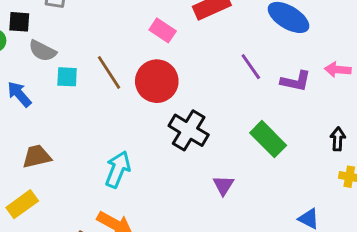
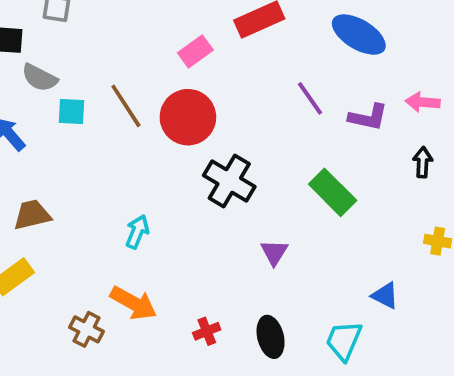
pink rectangle: (163, 30) -> (195, 51), turned -70
black arrow: (338, 139) -> (423, 162), moved
cyan arrow: (118, 169) -> (137, 232), size x0.7

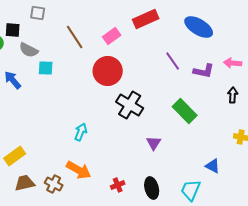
brown line: (126, 106) -> (75, 37), moved
brown trapezoid: (32, 215) -> (25, 183), moved

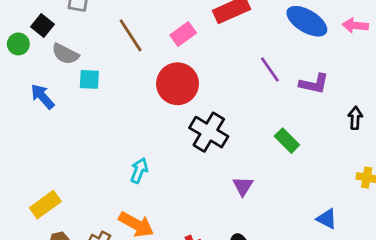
black square: (13, 30) -> (42, 25), turned 35
pink arrow: (233, 63) -> (355, 25), moved
green rectangle: (185, 111) -> (287, 141), size x0.7

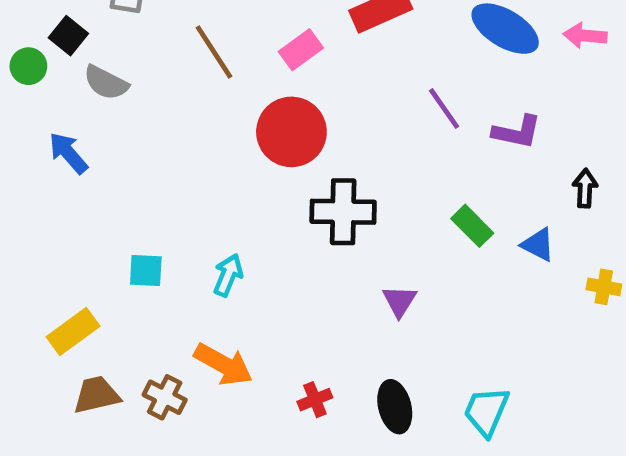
cyan square: (89, 79) -> (146, 270), moved
black cross: (209, 132) -> (343, 212), turned -30
blue triangle: (327, 219) -> (538, 245), moved

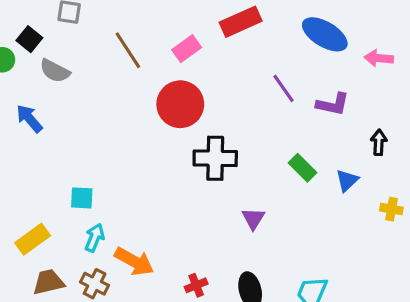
pink arrow: (585, 36) -> (379, 58), moved
blue triangle: (538, 245) -> (347, 180), turned 50
cyan arrow: (228, 275) -> (95, 238), moved

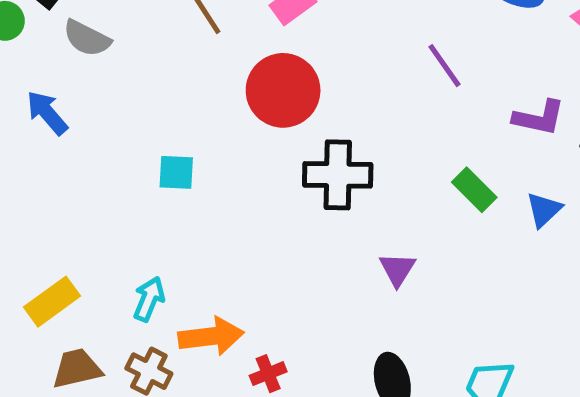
purple L-shape: (333, 104) -> (539, 118), moved
cyan square: (82, 198) -> (176, 172), moved
orange arrow: (134, 261) -> (211, 336), turned -36
red cross: (196, 285) -> (268, 374), moved

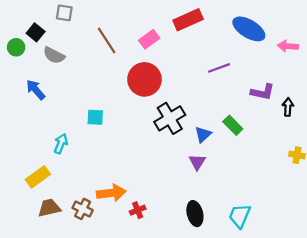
purple line: (445, 66) -> (219, 68), turned -75
black cross: (338, 175) -> (170, 118), turned -32
blue triangle: (544, 210) -> (203, 134), moved
cyan arrow: (149, 299) -> (61, 144), moved

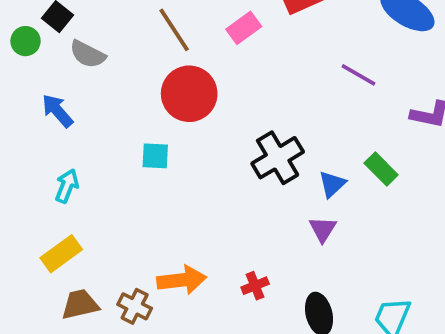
purple line: (219, 68) -> (359, 75), turned 50
red circle: (144, 79) -> (189, 94), moved
cyan arrow: (61, 144) -> (67, 186), moved
red cross: (138, 210) -> (255, 286), moved

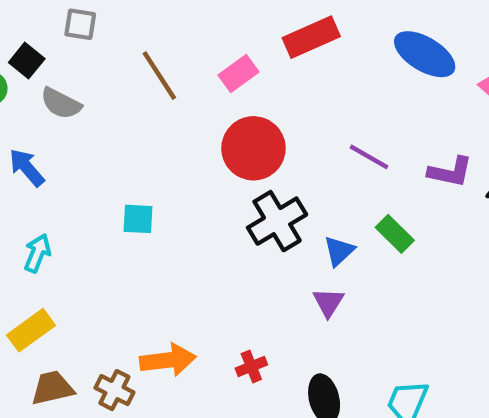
purple line: (359, 75) -> (369, 157), moved
red circle: (189, 94) -> (253, 148), moved

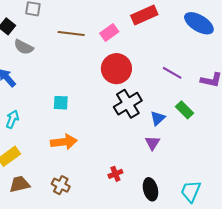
brown line: (159, 76) -> (71, 34), turned -50
orange arrow: (168, 360) -> (64, 142), moved
brown cross: (114, 390) -> (61, 185), moved

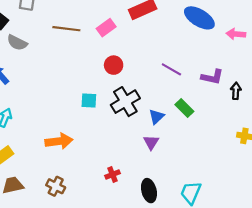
red circle: (116, 69) -> (114, 65), size x0.6
cyan square: (61, 103) -> (89, 100), moved

